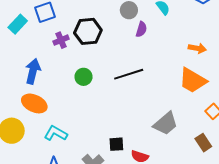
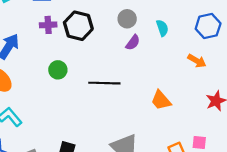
orange arrow: (197, 48) -> (197, 61), moved
orange trapezoid: (193, 80) -> (161, 100), moved, size x0.7

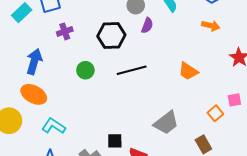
black hexagon: (78, 26) -> (111, 36), moved

